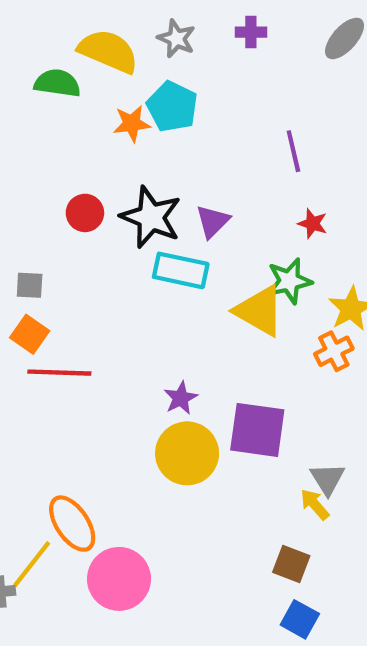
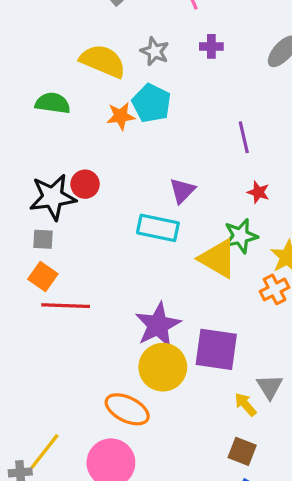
green semicircle: (57, 83) -> (53, 103), moved
black star: (151, 217) -> (53, 197), moved, turned -30
purple star: (181, 398) -> (158, 325), size x1.8
yellow arrow: (315, 504) -> (245, 404), moved
orange ellipse: (72, 524) -> (127, 409), moved, turned -30

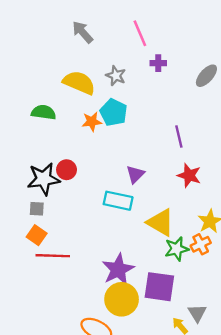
purple cross: (211, 46) -> (158, 63), moved
red star: (258, 192) -> (189, 175), size x1.5
green star: (241, 236) -> (177, 249), moved

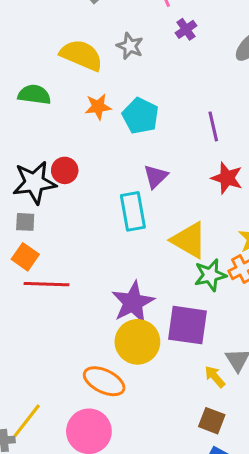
purple cross: (158, 63) -> (186, 29), turned -35
cyan pentagon: (114, 112) -> (141, 116), moved
cyan rectangle: (118, 201) -> (133, 211), turned 68

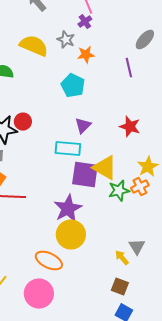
purple cross: (186, 29) -> (85, 22), moved
orange star: (98, 107) -> (86, 55), moved
purple line: (213, 126) -> (129, 68), moved
cyan rectangle: (133, 211) -> (68, 149), turned -75
purple square: (188, 325) -> (85, 175), moved

